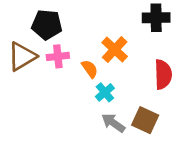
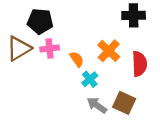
orange cross: (115, 50) -> (109, 51), moved

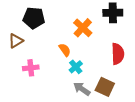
brown triangle: (19, 48) -> (16, 41), size x0.7
pink cross: (50, 48) -> (31, 68), moved
orange cross: (109, 51) -> (83, 28), moved

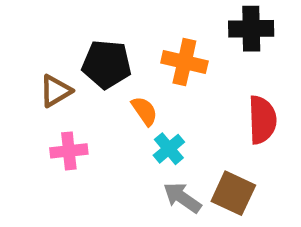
black pentagon: (34, 18) -> (107, 64), moved
orange cross: (83, 28) -> (184, 62), turned -30
brown triangle: (16, 41) -> (55, 91), moved

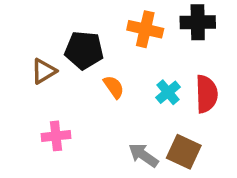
orange cross: (184, 62) -> (145, 29), moved
cyan cross: (169, 149) -> (168, 92), moved
pink cross: (69, 151) -> (56, 136), moved

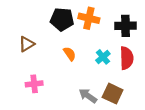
black cross: (198, 22) -> (125, 26), moved
black pentagon: (84, 50) -> (62, 19), moved

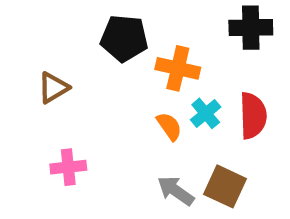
orange cross: (89, 18) -> (178, 68), moved
black cross: (125, 26) -> (251, 28), moved
orange semicircle: (70, 54) -> (169, 126), moved

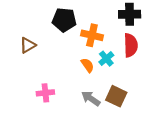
red semicircle: (253, 116) -> (131, 45), moved
pink cross: (68, 167) -> (45, 93), moved

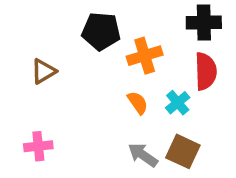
orange cross: (92, 35) -> (145, 56), turned -30
cyan cross: (106, 59) -> (178, 103), moved
pink cross: (45, 93) -> (38, 146), moved

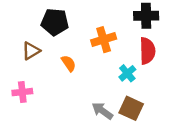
black pentagon: (101, 31) -> (55, 22), moved
orange semicircle: (138, 103) -> (69, 63), moved
pink cross: (38, 146) -> (22, 92), moved

